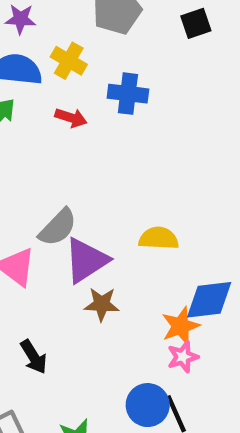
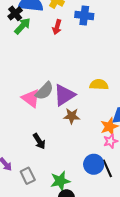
red arrow: (71, 118) -> (57, 27), turned 88
gray semicircle: (58, 227) -> (44, 91), moved

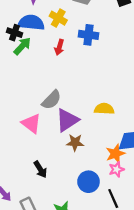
black cross: (15, 13) -> (15, 33), turned -32
gray semicircle: (44, 91) -> (51, 100), moved
blue circle: (94, 164) -> (88, 182), moved

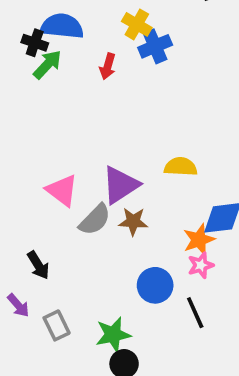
yellow cross: (58, 18) -> (137, 24), moved
blue cross: (88, 35) -> (155, 46), turned -30
gray semicircle: (51, 100) -> (95, 220), moved
black arrow: (40, 169) -> (38, 265), moved

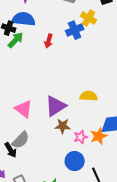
yellow cross: (137, 24) -> (89, 18), moved
gray semicircle: (95, 220) -> (21, 140), moved
pink star: (201, 265) -> (81, 137), moved

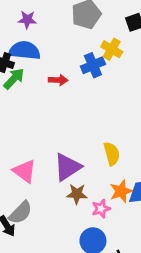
red arrow: (49, 41) -> (58, 80), turned -104
yellow semicircle: (89, 96) -> (112, 154), turned 72
orange star: (99, 136) -> (121, 191), moved

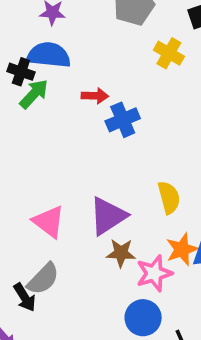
blue cross: (93, 65) -> (123, 120), moved
pink star: (101, 209) -> (154, 273), size x1.4

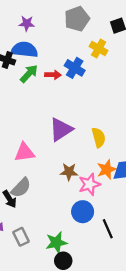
green arrow: (34, 94) -> (29, 74), moved
blue cross: (123, 120) -> (75, 68), moved, turned -36
purple triangle: (108, 216) -> (61, 130), moved
pink triangle: (49, 222) -> (24, 152), turned -45

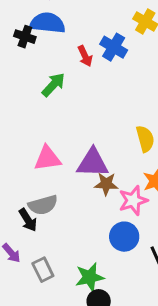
green arrow: (29, 74) -> (53, 85), moved
red arrow: (53, 75) -> (85, 56), turned 63
purple triangle: (61, 130) -> (93, 163), moved, turned 35
gray semicircle: (21, 188) -> (43, 205), turned 30

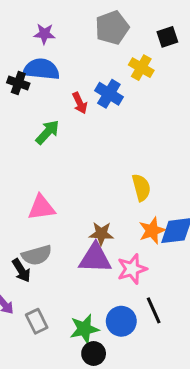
purple triangle: (93, 163) -> (95, 258), moved
pink star: (133, 200) -> (132, 269), moved
blue circle: (124, 237) -> (121, 321), moved

